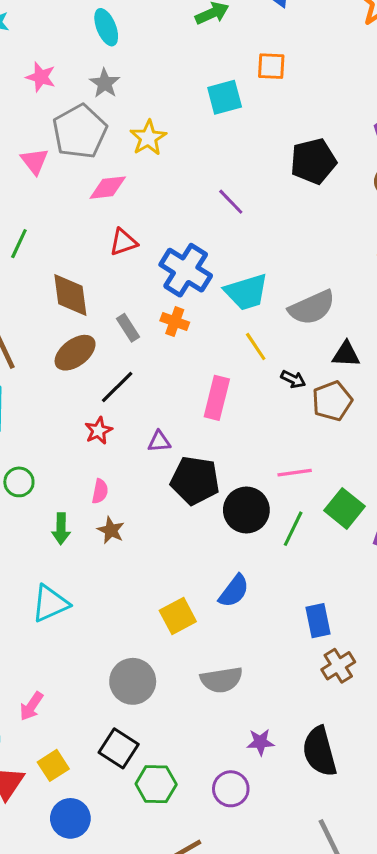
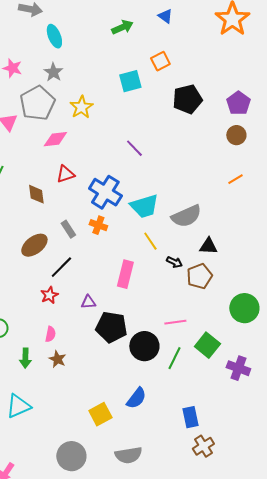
orange square: (271, 66) -> (160, 61), turned -30
black pentagon: (313, 161) -> (187, 99), moved
brown diamond: (70, 295) -> (36, 194), moved, size x0.7

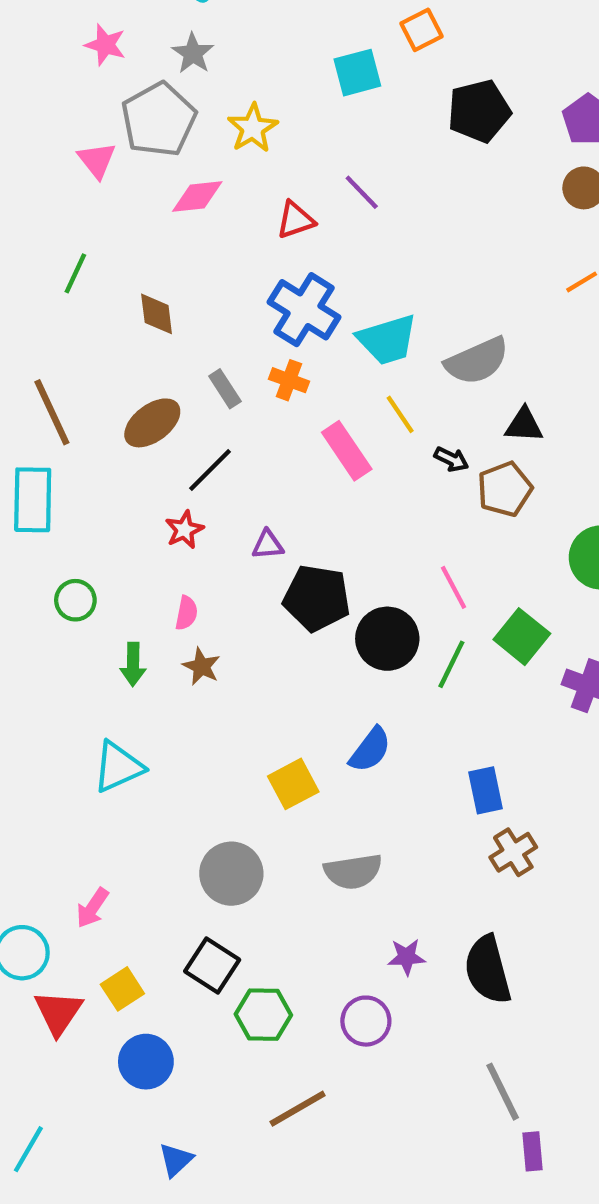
purple line: (134, 148) -> (362, 192), moved
red triangle: (65, 174) -> (295, 220), moved
pink rectangle: (125, 274) -> (347, 451), moved, turned -48
pink line: (175, 322) -> (453, 587), turned 70

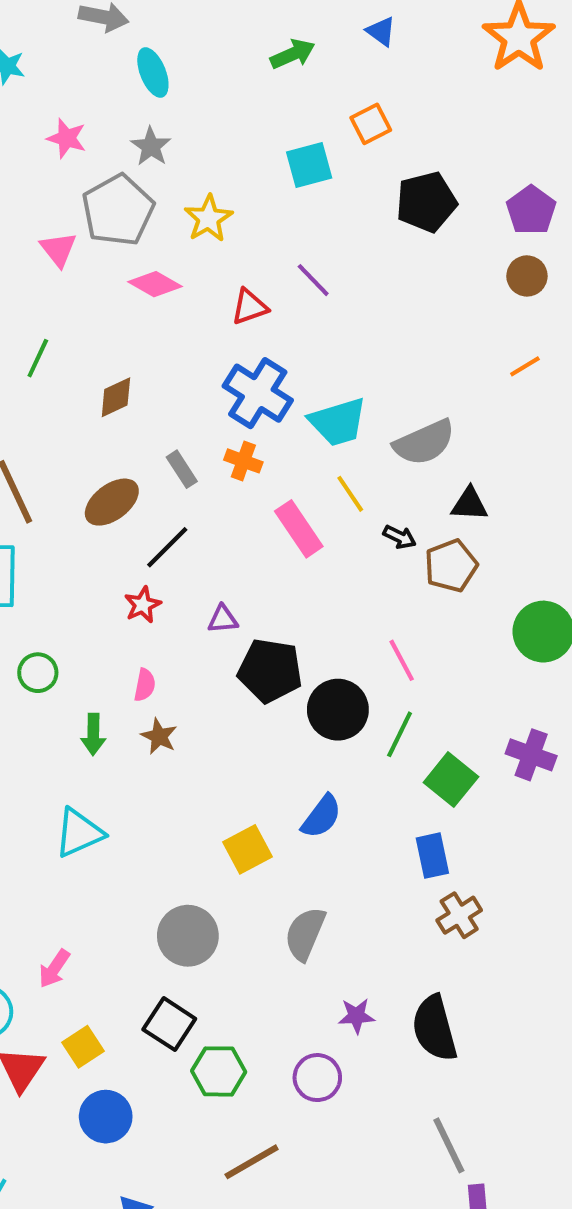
pink diamond: (197, 196) -> (155, 284), turned 36
brown diamond: (157, 314) -> (116, 397), turned 72
green square: (522, 637) -> (451, 780), moved
gray semicircle: (353, 871) -> (305, 934), turned 122

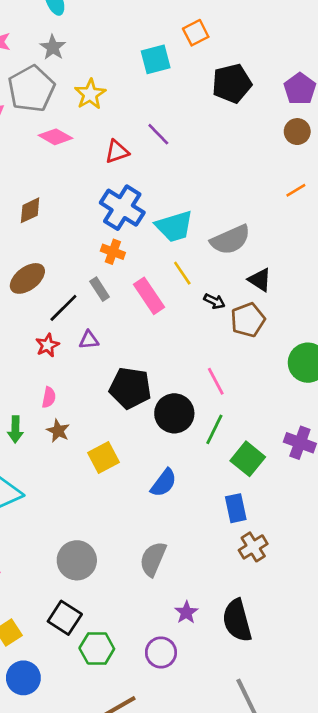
gray rectangle: (182, 469) -> (100, 289), moved
black triangle: (469, 504) -> (260, 280), turned 30
purple triangle: (223, 619) -> (89, 340), moved
yellow square: (247, 849) -> (104, 457), moved
purple star: (356, 1016) -> (186, 612), turned -30

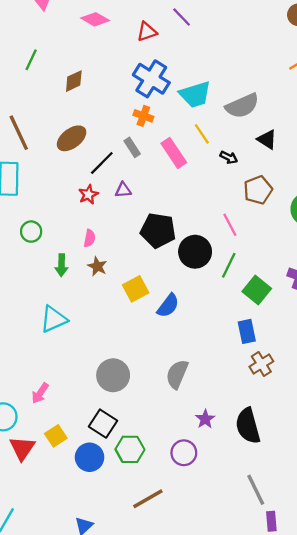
brown pentagon: (248, 320) -> (258, 190), moved
blue semicircle: (164, 483) -> (168, 306), moved
blue circle: (23, 678) -> (90, 457), moved

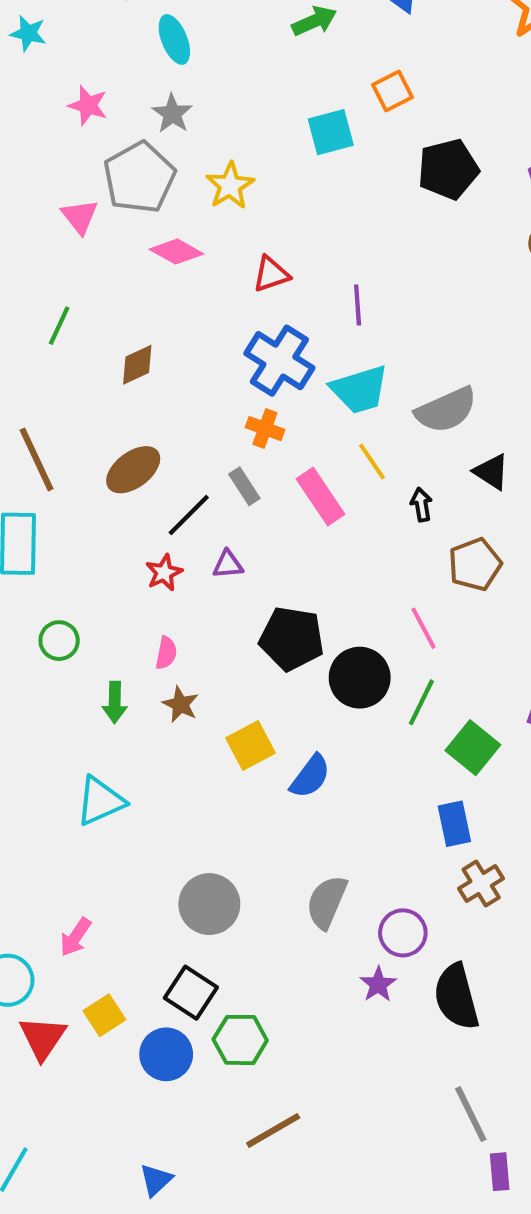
purple line: (182, 17) -> (358, 305), moved, turned 40
black arrow: (229, 157) -> (421, 505), turned -126
purple circle: (184, 453) -> (403, 933), moved

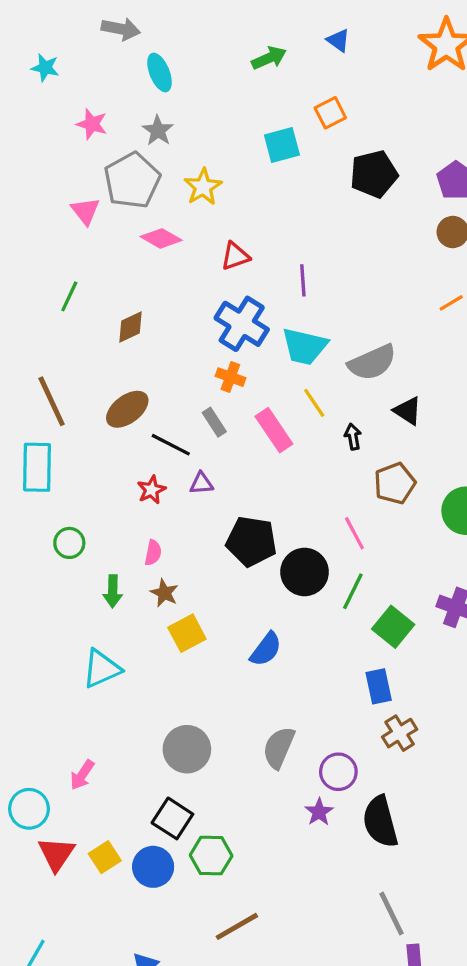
cyan trapezoid: (360, 389) -> (305, 346), turned 30
black line: (189, 515) -> (171, 445), turned 72
yellow square: (251, 746) -> (187, 633), moved
yellow square: (104, 1015) -> (105, 857), moved

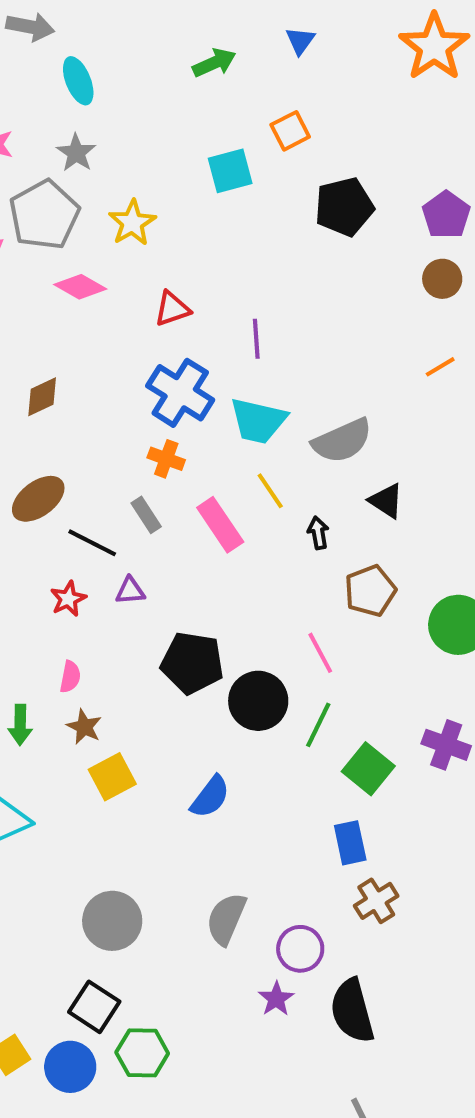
blue triangle: (338, 40) -> (300, 41), turned 30

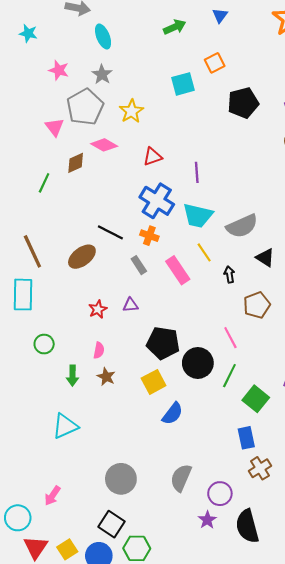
brown diamond: (42, 397) -> (76, 163), moved
black line: (92, 543) -> (110, 232), moved
yellow square: (112, 777) -> (154, 382), moved

